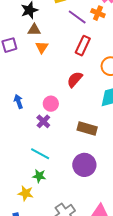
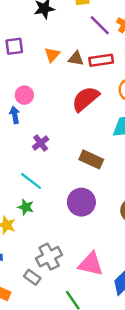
brown triangle: (34, 30) -> (76, 59), moved
red rectangle: (83, 46) -> (101, 60), turned 48
red semicircle: (75, 79) -> (85, 99), size x1.4
pink circle: (51, 104) -> (24, 95), moved

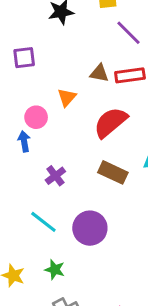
orange triangle: (52, 55) -> (67, 97), moved
brown rectangle: (91, 159) -> (113, 172), moved
purple circle: (81, 202) -> (90, 228), moved
green star: (26, 207) -> (55, 270), moved

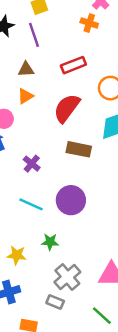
purple line: (129, 33) -> (34, 35), moved, turned 40
brown triangle: (99, 73) -> (26, 69), moved
orange triangle: (67, 97) -> (25, 96), turned 30

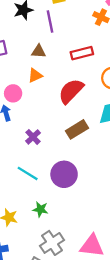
brown rectangle: (79, 149) -> (77, 129), turned -50

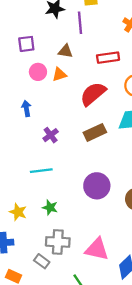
pink circle: (13, 93) -> (38, 72), moved
cyan line: (28, 173) -> (41, 171), turned -45
purple circle: (64, 174) -> (97, 186), moved
gray cross: (52, 243) -> (58, 242), turned 30

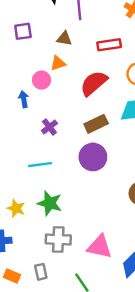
pink circle: (38, 72) -> (42, 80), moved
purple circle: (97, 186) -> (93, 157), moved
green star: (50, 207) -> (50, 203), size x1.5
gray rectangle: (42, 261) -> (41, 272), moved, turned 42

